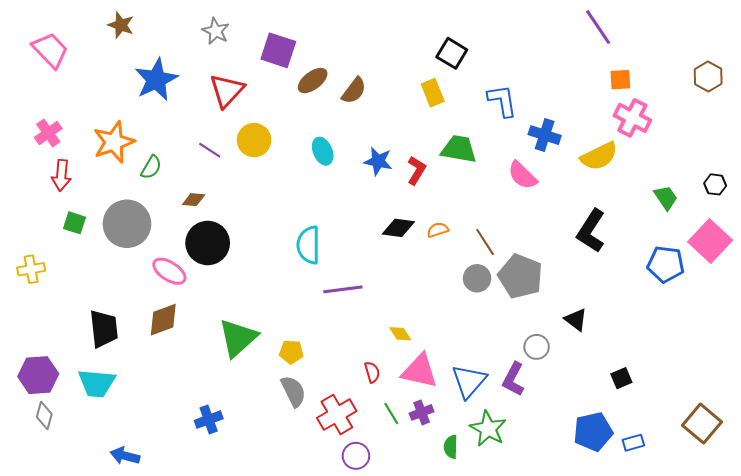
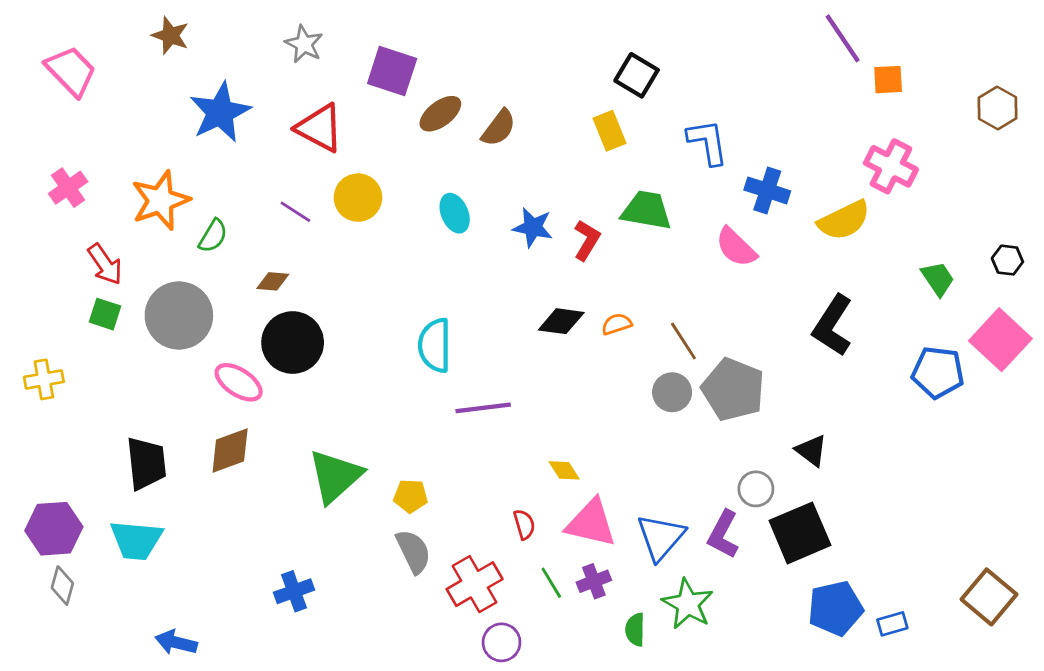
orange square: (620, 80) -> (888, 80), moved
red triangle: (227, 91) -> (320, 128), turned -45
red arrow: (61, 175) -> (105, 264), moved, turned -40
black square: (621, 378) -> (800, 533), moved, size x2.0

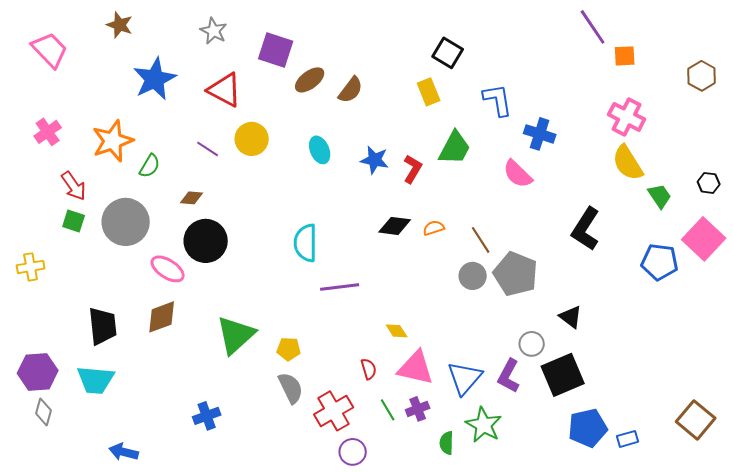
green trapezoid: (646, 210) -> (455, 148), turned 108
yellow semicircle: (844, 220) -> (628, 163), moved, turned 84

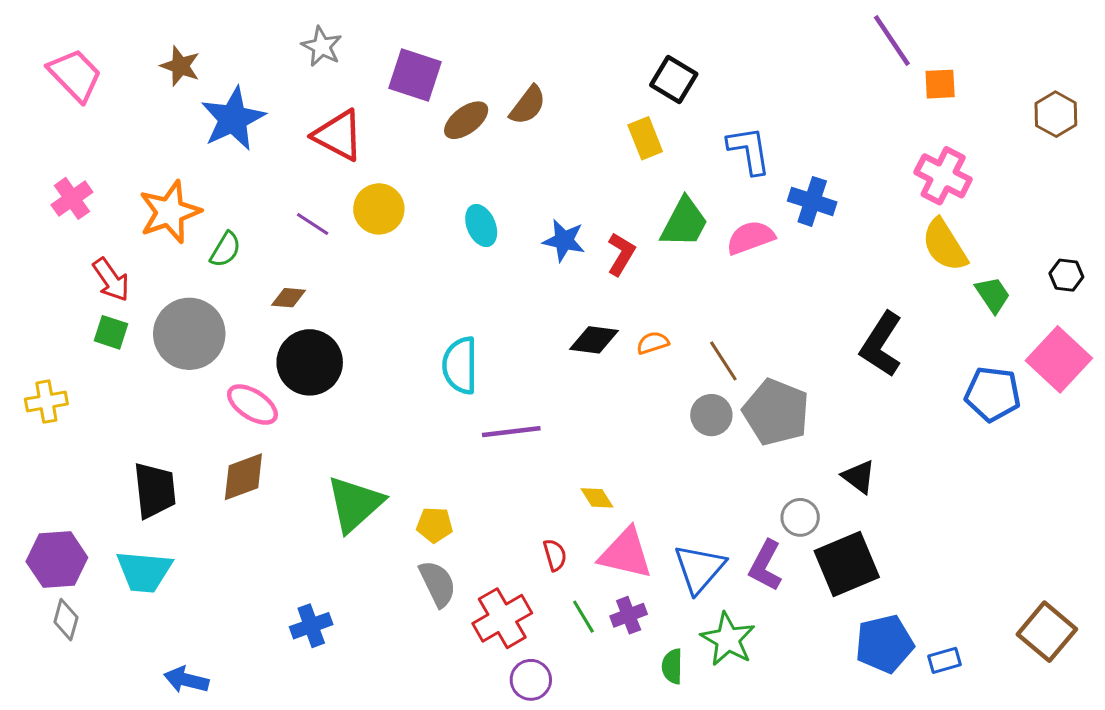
brown star: (120, 25) -> (180, 66), moved
brown semicircle: (351, 90) -> (528, 105), moved
pink semicircle: (518, 174) -> (750, 238), moved, turned 116

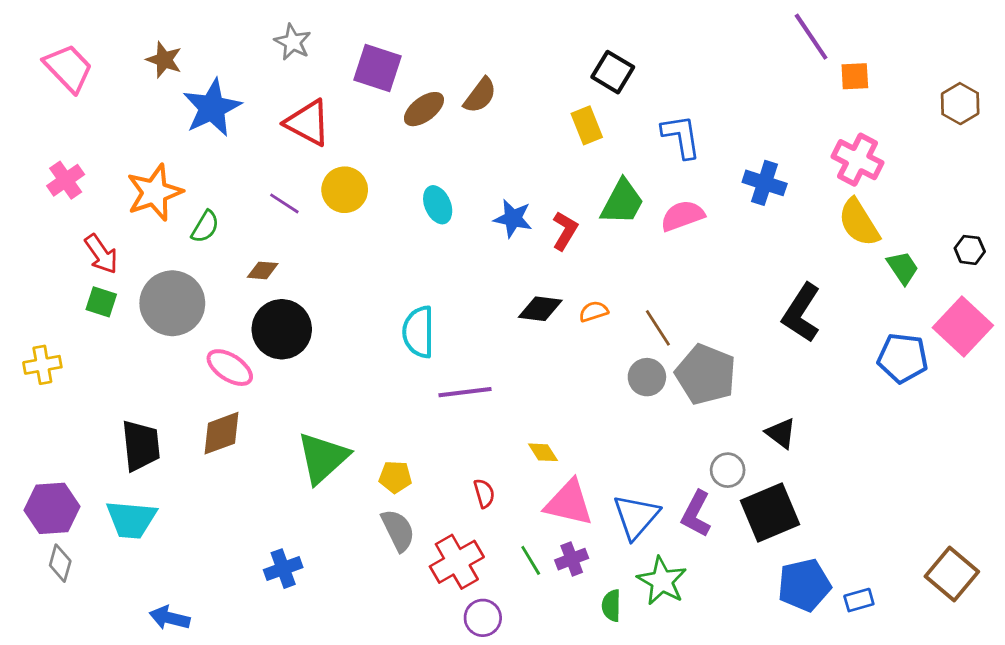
blue cross: (812, 201) -> (765, 183), moved
red semicircle: (555, 555) -> (484, 493), moved

